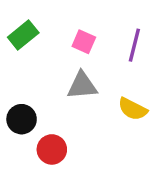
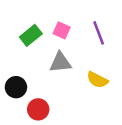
green rectangle: (23, 35) -> (31, 35), moved
purple line: (134, 45) -> (99, 33), turned -35

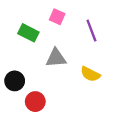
pink square: (62, 30) -> (57, 17), moved
green rectangle: (31, 35) -> (28, 33), turned 66

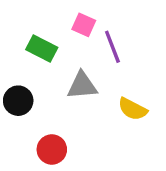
purple line: (91, 30) -> (112, 47), moved
black circle: (15, 81) -> (18, 101), moved

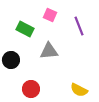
purple line: (112, 47) -> (79, 26), moved
yellow semicircle: (133, 109) -> (79, 90), moved

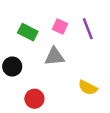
pink square: (50, 15) -> (60, 27), moved
yellow semicircle: (79, 90) -> (88, 88), moved

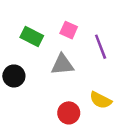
purple line: (88, 29) -> (101, 47), moved
red circle: (34, 99) -> (69, 113), moved

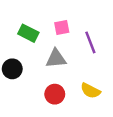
pink square: (69, 30) -> (62, 27), turned -35
red circle: (69, 113) -> (55, 94), moved

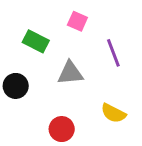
pink square: (62, 27) -> (77, 21), moved, turned 35
red circle: (55, 94) -> (62, 129), moved

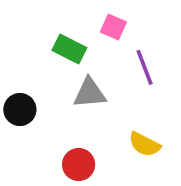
pink square: (77, 21) -> (113, 27), moved
green rectangle: (36, 41) -> (69, 49), moved

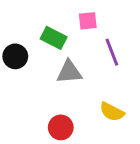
pink square: (113, 27) -> (88, 21), turned -30
black circle: (20, 110) -> (15, 56), moved

